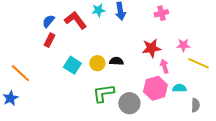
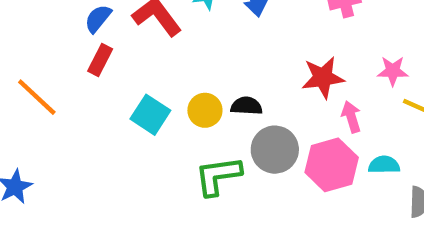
orange line: (20, 73) -> (37, 97), moved
gray circle: (129, 103) -> (275, 150), moved

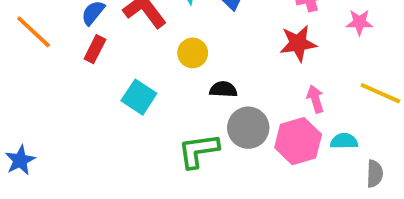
pink star: (393, 71) -> (359, 22), moved
red star: (323, 78) -> (298, 43), moved
orange line: (37, 97) -> (34, 32), moved
yellow circle: (205, 110) -> (193, 53), moved

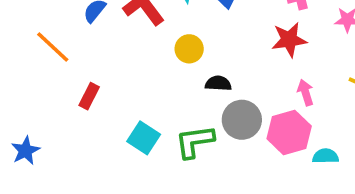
orange line: (34, 32) -> (53, 47), moved
red rectangle: (95, 49) -> (89, 96), moved
cyan square: (139, 97) -> (144, 138), moved
cyan semicircle: (344, 141) -> (325, 156), moved

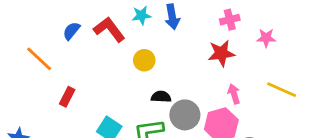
black semicircle: (218, 83) -> (161, 97), moved

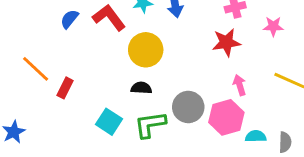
orange line: (39, 59) -> (36, 69), moved
yellow circle: (144, 60) -> (146, 50), size x1.5
black semicircle: (161, 97) -> (141, 88), moved

